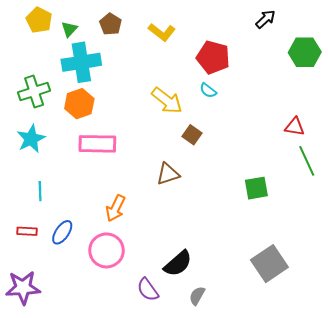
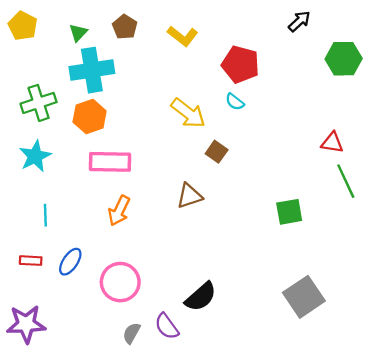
yellow pentagon: (39, 20) -> (23, 26), moved
orange arrow: (116, 208) -> (119, 211), moved
gray semicircle: (197, 296) -> (132, 333), moved

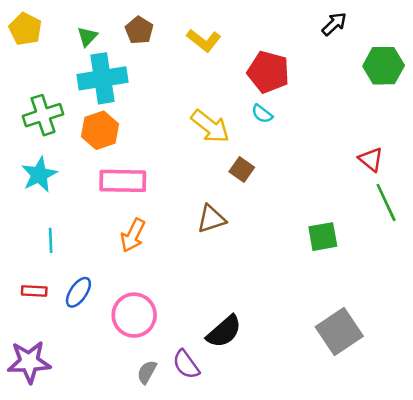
red triangle: (332, 143) -> (371, 159), turned 30

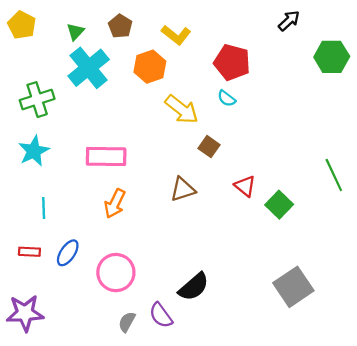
cyan cross: (103, 78) -> (89, 68), turned -30
orange hexagon: (100, 130) -> (150, 67), moved
red triangle: (371, 159) -> (245, 186), moved
green square: (323, 237) -> (279, 205), turned -36

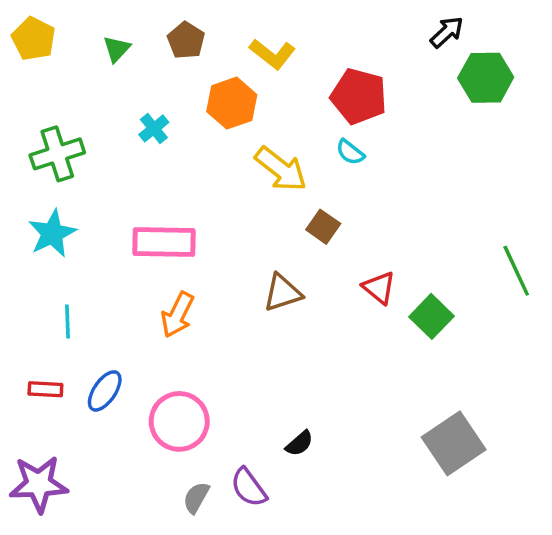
green hexagon: (332, 57) -> (486, 78), moved
cyan cross: (89, 68) -> (154, 128), moved, size x0.5
black semicircle: (194, 287) -> (299, 443), size x0.6

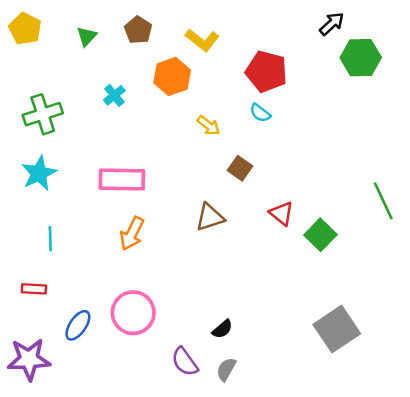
yellow arrow: (281, 169) -> (209, 125), size x0.6
blue ellipse: (105, 391) -> (78, 325), moved
gray semicircle: (196, 498) -> (226, 369), moved

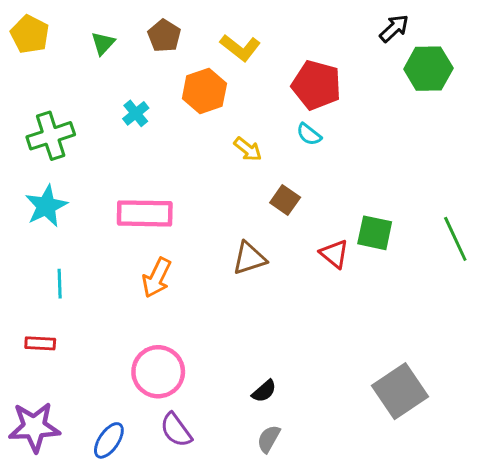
green square: (320, 235) -> (375, 233), moved, turned -32
blue ellipse: (78, 325) -> (109, 440), moved
purple semicircle: (185, 362) -> (176, 430), moved

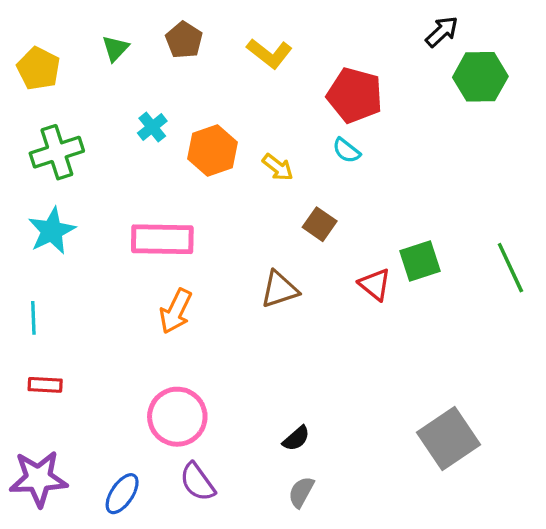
yellow pentagon: (30, 34) -> (38, 68), moved
orange hexagon: (204, 91) -> (212, 151), moved
green square: (375, 233) -> (420, 261), turned -30
cyan line: (60, 284) -> (33, 318), moved

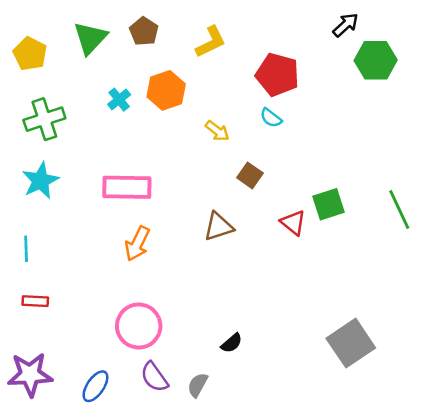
green triangle: (115, 48) -> (90, 38), size x1.6
yellow L-shape: (269, 53) -> (211, 42), turned -64
orange hexagon: (212, 151) -> (166, 90), moved
gray semicircle: (301, 492) -> (198, 385), moved

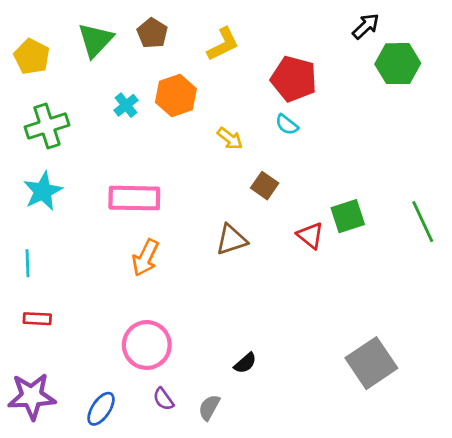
purple semicircle: (154, 377) -> (163, 399), size x0.7

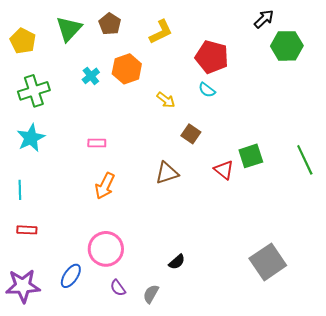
pink rectangle: (134, 198) -> (97, 143), size x0.5
blue ellipse: (101, 409) -> (71, 276), moved

